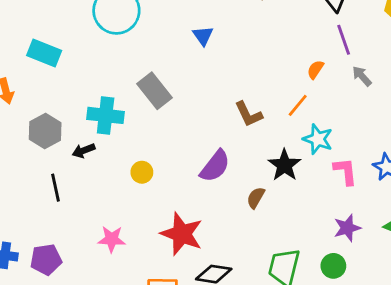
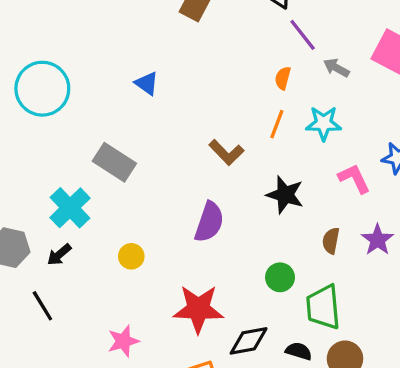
cyan cross: (106, 115) -> (70, 208), turned -32
cyan star: (318, 139) -> (324, 123), moved
brown semicircle: (256, 198) -> (331, 241), moved
green circle: (333, 266) -> (280, 277), moved

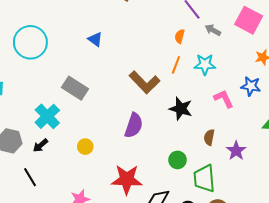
brown L-shape: (226, 152) -> (144, 82), size x1.4
purple star: (378, 240) -> (236, 151), moved

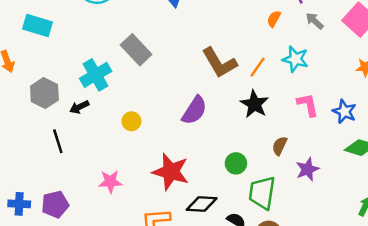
orange line: (176, 65) -> (257, 67), moved
blue star: (251, 86) -> (344, 111), moved

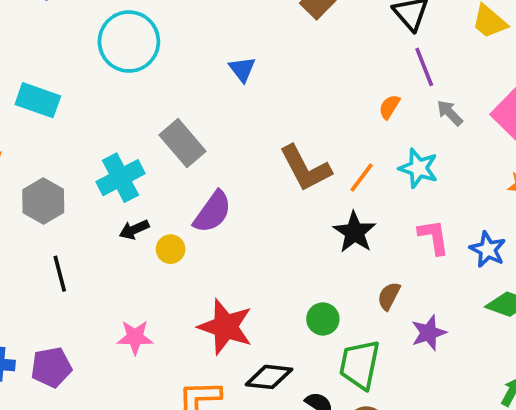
black arrow: (79, 107) -> (134, 230), moved
purple semicircle: (194, 110) -> (212, 212), moved

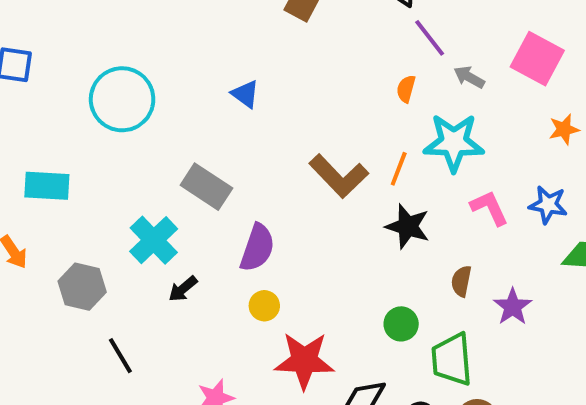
cyan star: (418, 168) -> (454, 142), size x1.4
yellow circle: (171, 249) -> (264, 306), moved

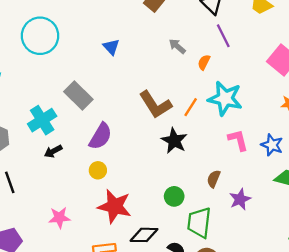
gray arrow: (469, 77) -> (177, 46), moved
black star: (408, 226) -> (174, 141), moved

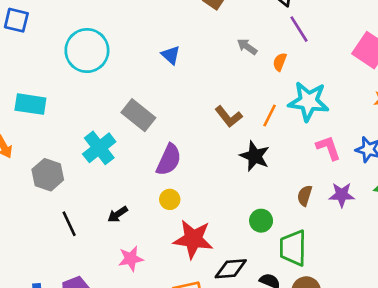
brown L-shape: (155, 105) -> (229, 117), size x0.7
black arrow: (53, 151) -> (118, 214), moved
purple star: (240, 199) -> (342, 195), moved, turned 30

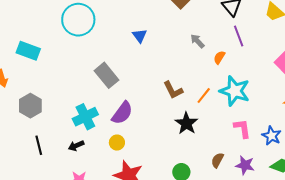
cyan cross: (99, 148) -> (85, 117), moved

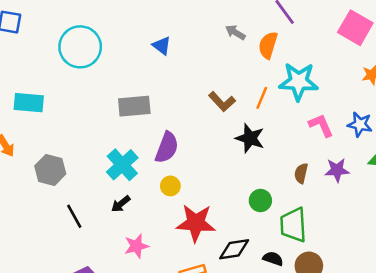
orange semicircle: (219, 57) -> (268, 45), size x1.5
gray rectangle: (107, 75) -> (134, 106), turned -40

